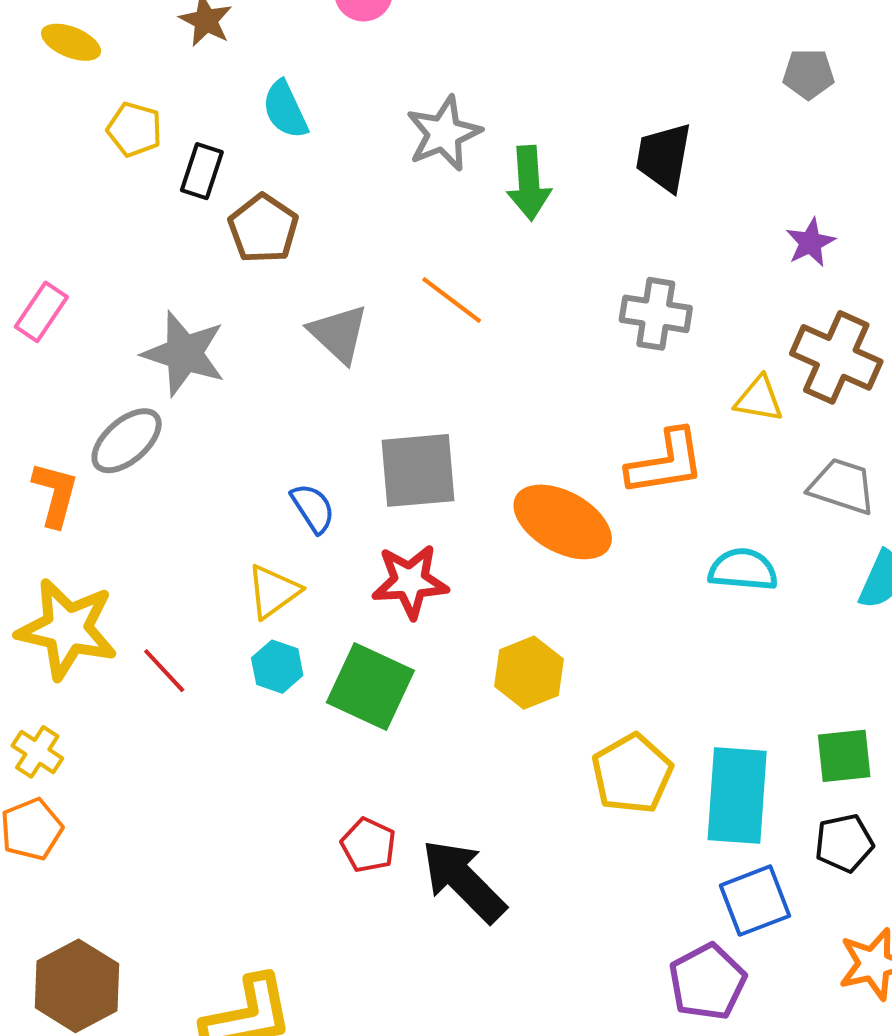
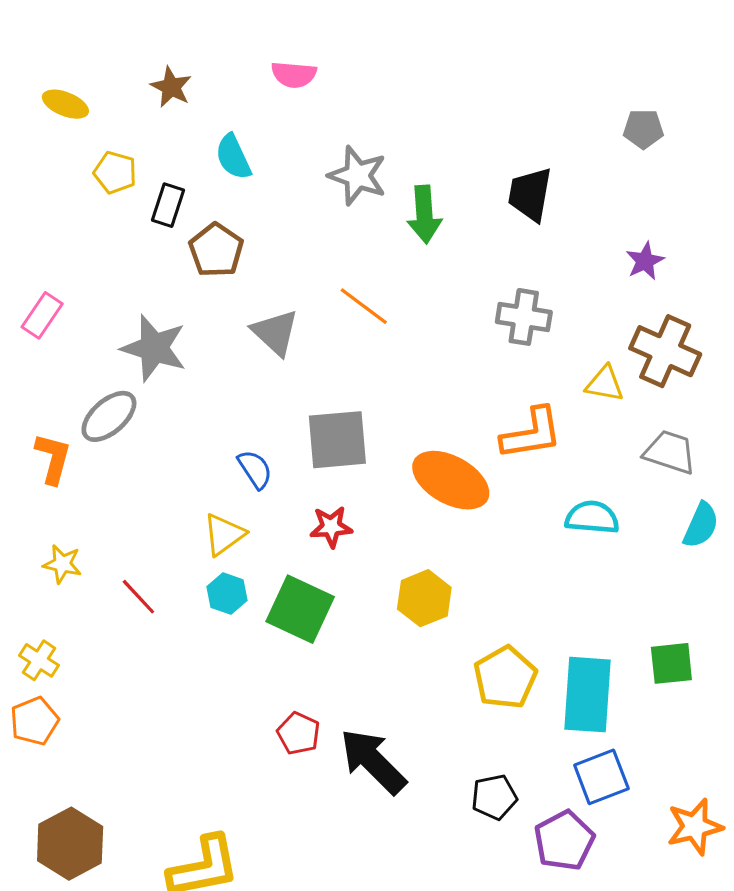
gray star: (444, 133) -> (358, 176), turned -30
red star: (410, 581) -> (331, 527), size x0.7
yellow star: (67, 629) -> (62, 564), size x0.5
black pentagon: (844, 843) -> (494, 797), moved

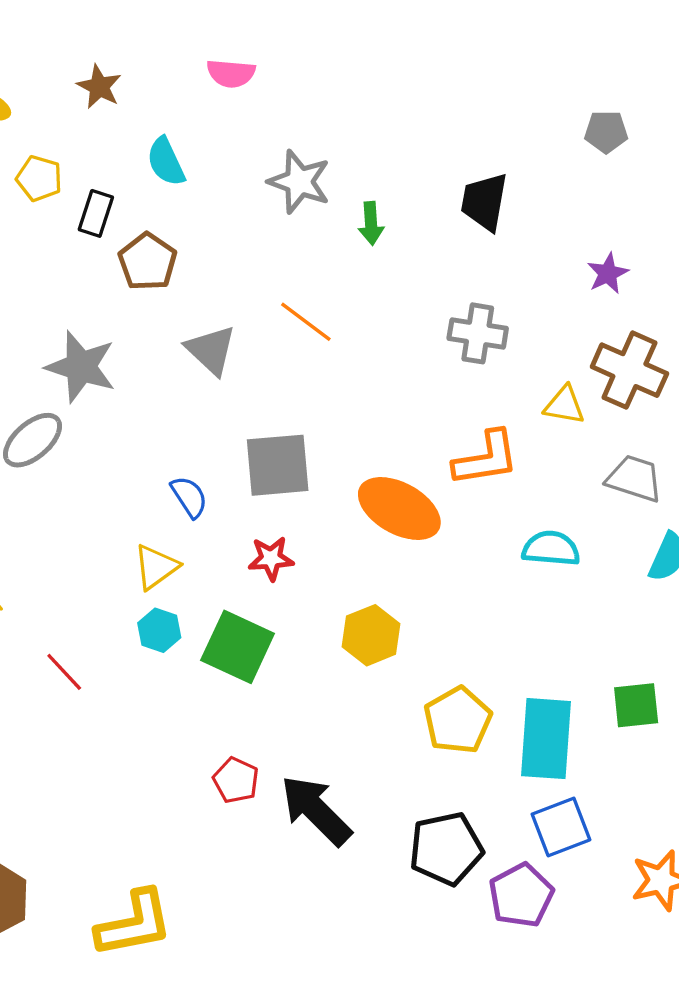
green arrow: (424, 214) -> (371, 223), size x0.7
red line: (138, 597) -> (64, 672), moved
black pentagon: (494, 797) -> (446, 849), size x1.5

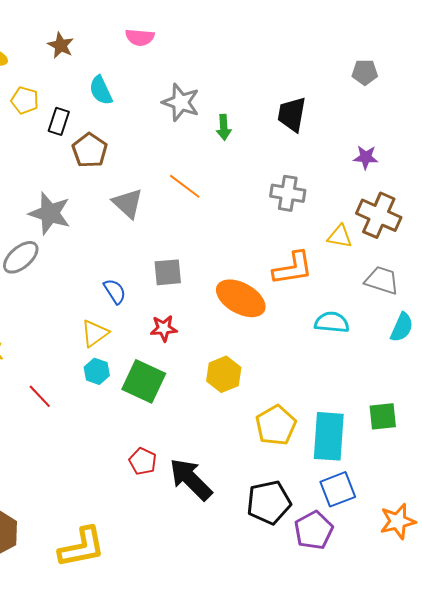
purple star: (608, 273) -> (366, 157), turned 30
gray square: (278, 465) -> (168, 272), size x0.7

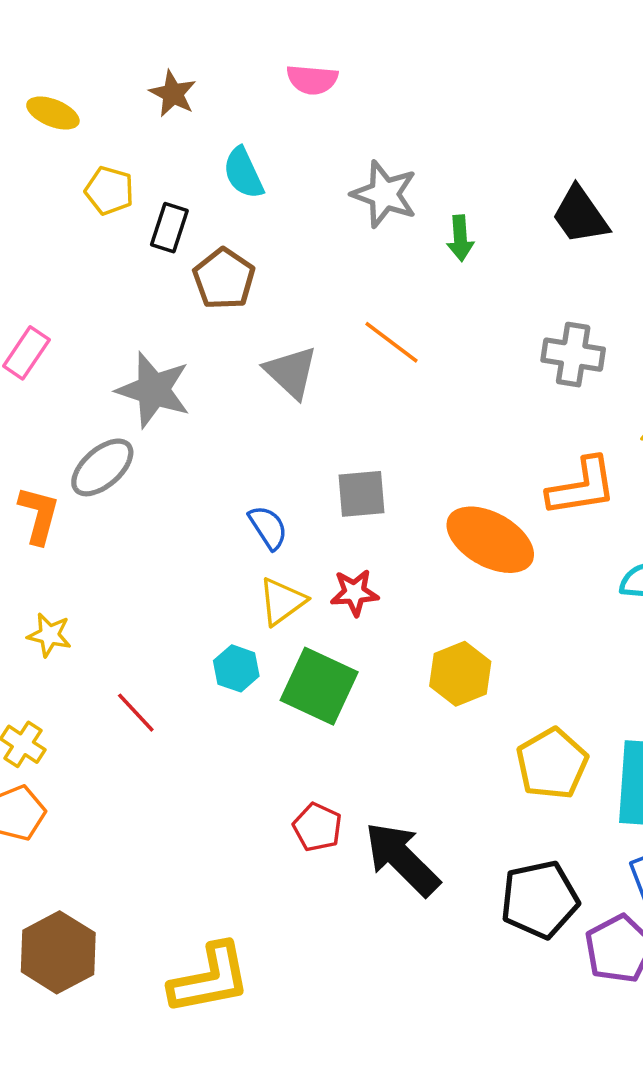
black trapezoid: (292, 114) -> (580, 215), turned -45
yellow triangle: (95, 333) -> (282, 601), moved

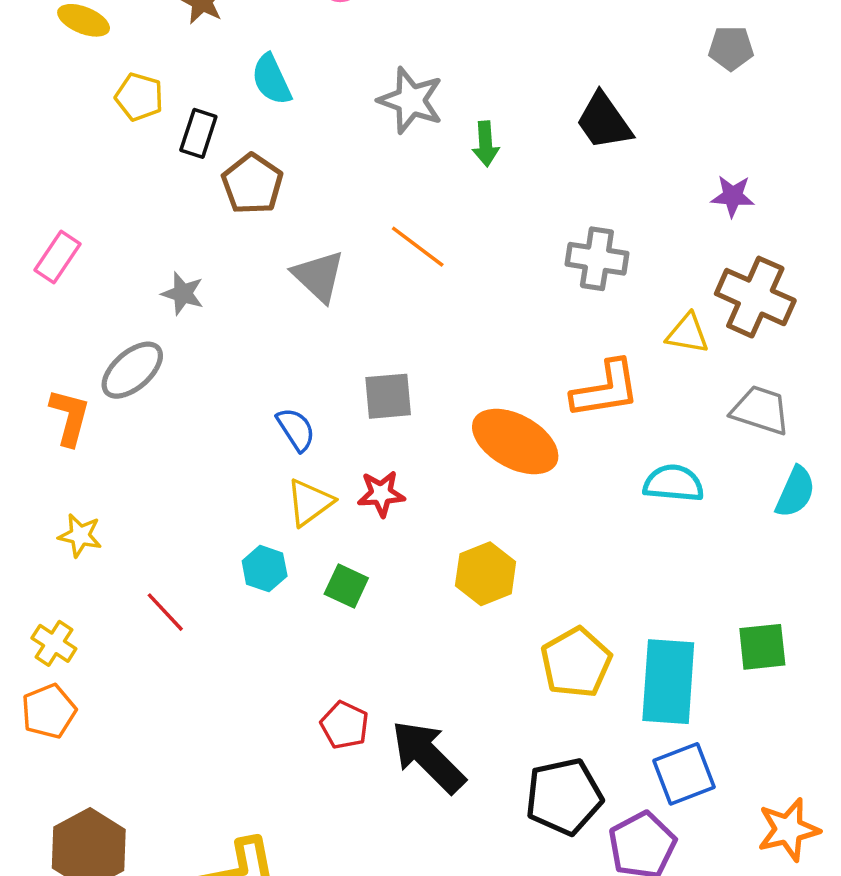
gray star: (153, 390) -> (183, 294), size x0.6
green square: (319, 686) -> (346, 586), size x0.6

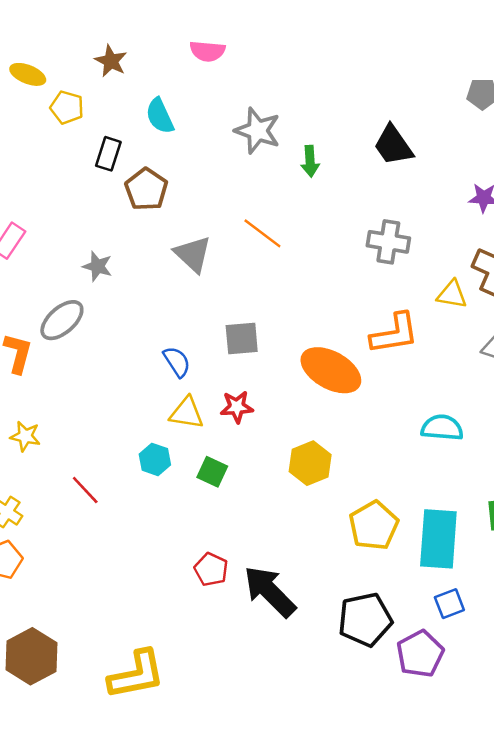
yellow pentagon: (139, 97) -> (67, 107), moved
cyan semicircle: (674, 483) -> (442, 428), moved
yellow triangle: (310, 502) -> (187, 413), turned 45
blue square: (684, 774) -> (449, 604), size x0.7

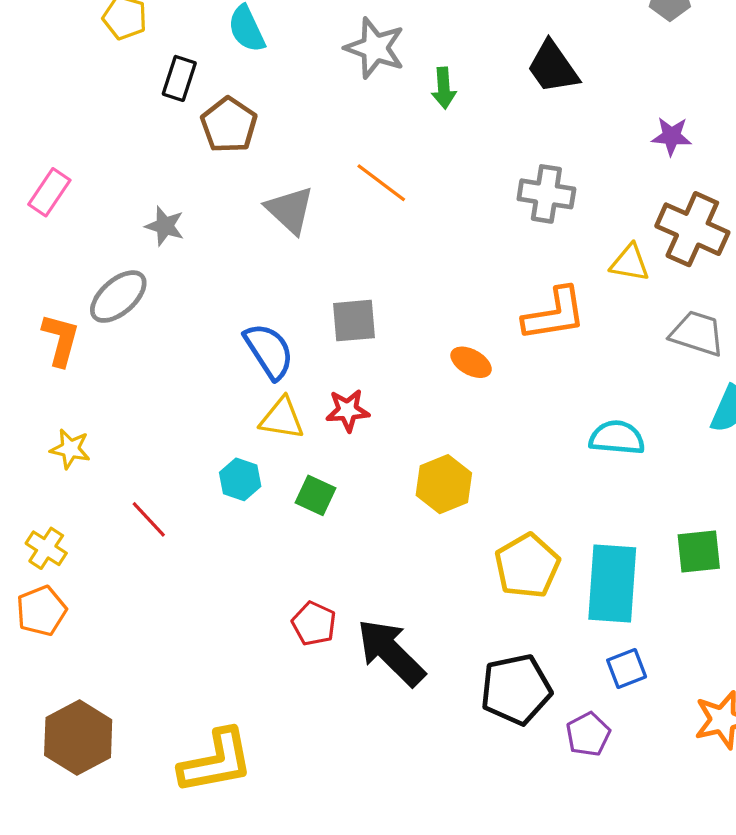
blue semicircle: (177, 362) -> (269, 351), size x1.4
orange ellipse: (331, 370) -> (471, 362), size x0.5
purple pentagon: (420, 654) -> (588, 734), size x0.7

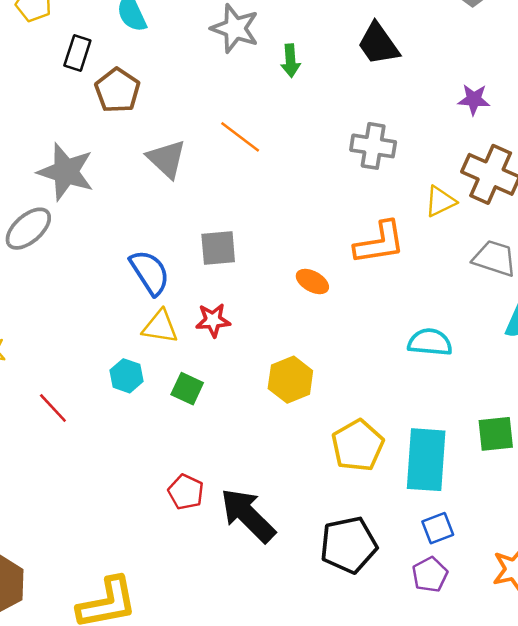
gray star: (165, 226) -> (66, 172), size x1.8
yellow triangle: (630, 263) -> (440, 201), turned -36
purple pentagon: (588, 734) -> (430, 575), moved

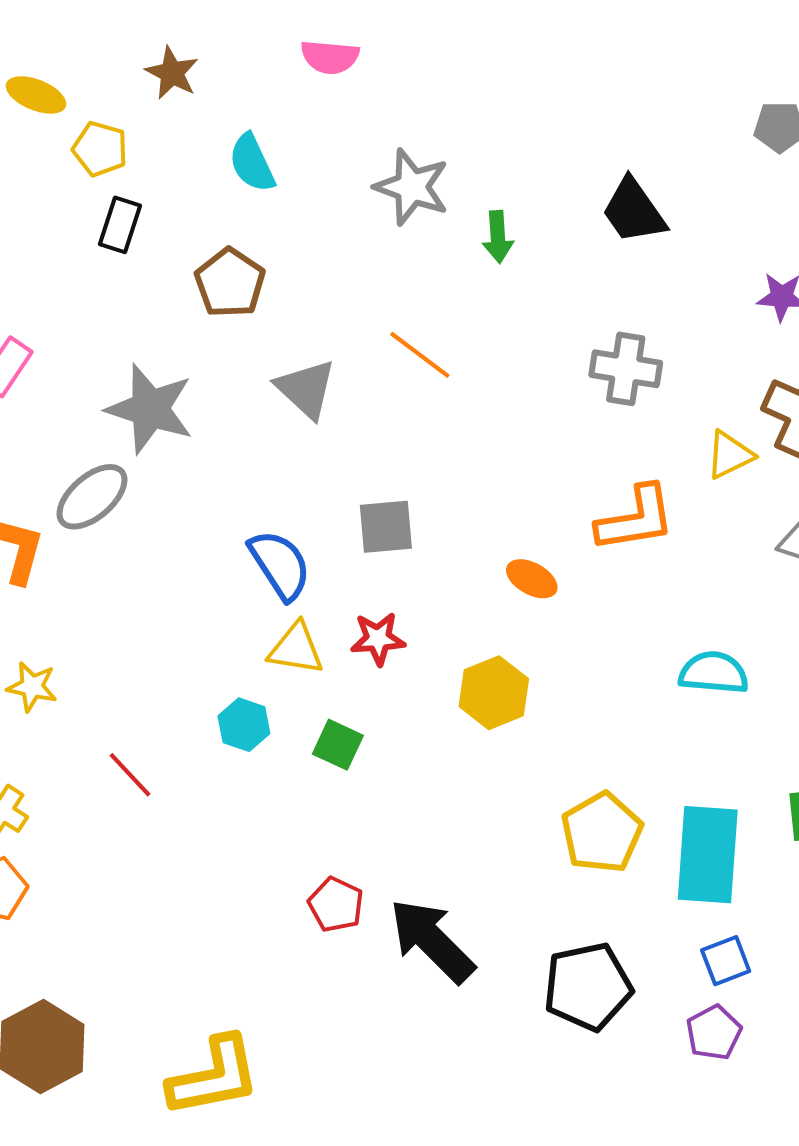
black rectangle: (77, 53) -> (120, 225), moved
yellow hexagon: (290, 380) -> (494, 693), moved

